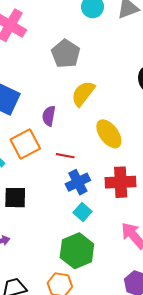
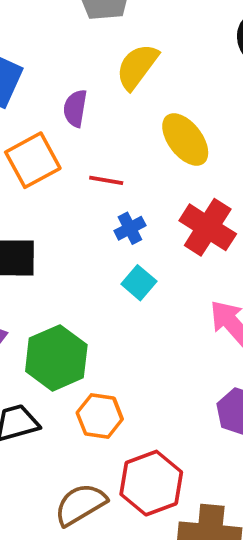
blue cross: (78, 182) -> (130, 228), size x0.7
red cross: (121, 182) -> (208, 227), turned 36
green hexagon: (77, 251) -> (56, 358), moved

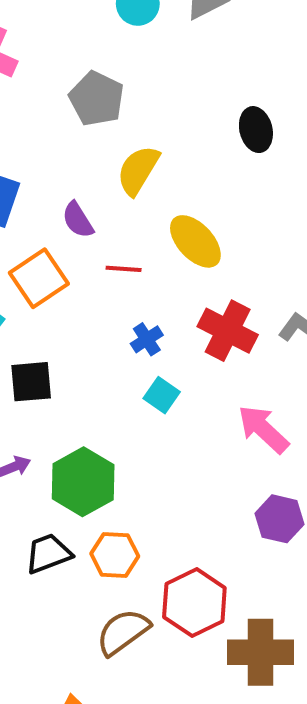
purple semicircle: (75, 108) -> (78, 220), turned -36
red line: (106, 180) -> (124, 269), moved
orange hexagon: (100, 416) -> (115, 555), moved

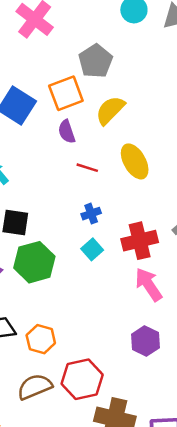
orange square: (39, 278) -> (66, 93), moved
red cross: (228, 331) -> (140, 241), moved, turned 36
green hexagon: (83, 482) -> (34, 262), moved

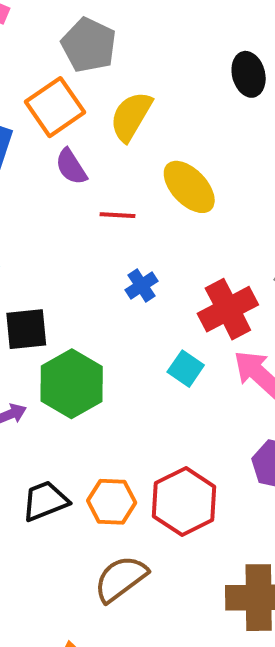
cyan square: (92, 249) -> (186, 369), moved
red hexagon: (82, 379) -> (184, 502), moved

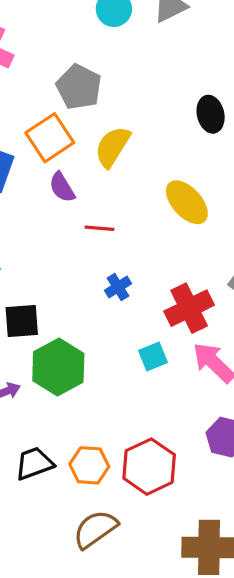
yellow ellipse: (189, 187) -> (187, 202), moved
cyan square: (186, 369) -> (153, 357), turned 32

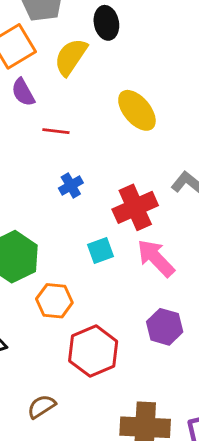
black ellipse: (211, 114) -> (106, 23), moved
orange hexagon: (89, 465) -> (54, 301), moved
brown semicircle: (95, 529) -> (42, 407), size x0.7

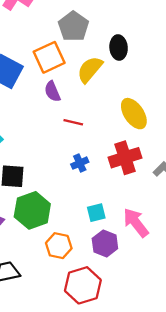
red cross: (135, 207) -> (125, 158), moved
purple hexagon: (165, 327) -> (105, 244), moved

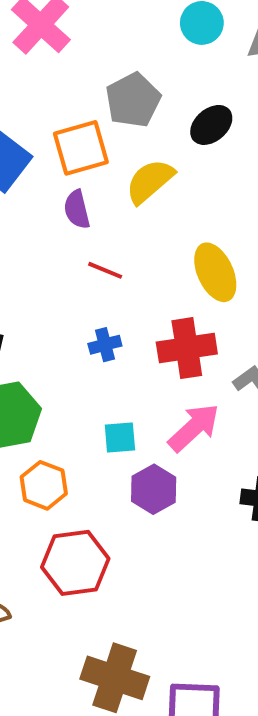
black ellipse: (119, 47) -> (211, 125), moved, turned 45
pink arrow: (136, 223) -> (194, 428), moved, turned 76
purple hexagon: (105, 244) -> (154, 489), moved

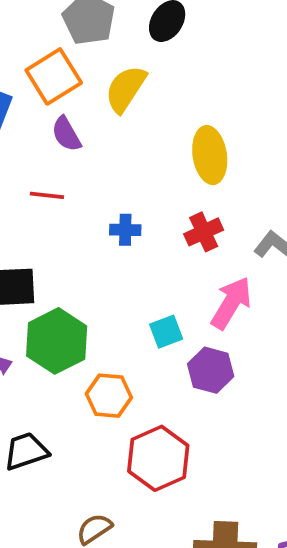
red line: (105, 270) -> (47, 195), moved
yellow ellipse: (215, 272) -> (210, 155), turned 32
blue cross: (105, 345) -> (125, 230), moved, turned 32
red cross: (187, 348) -> (204, 232), size x0.7

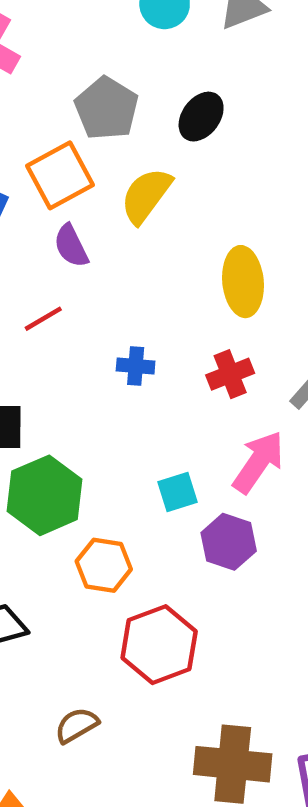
red line: (47, 195) -> (43, 319), turned -40

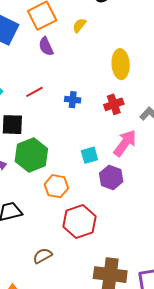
yellow semicircle: (146, 196) -> (79, 25), size x0.6
red line: (43, 319) -> (34, 92), moved

